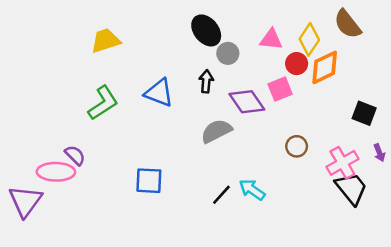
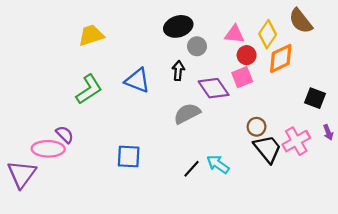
black ellipse: (206, 30) -> (178, 26), turned -68
red circle: (297, 64) -> (247, 55), moved
black trapezoid: (351, 188) -> (268, 149), moved

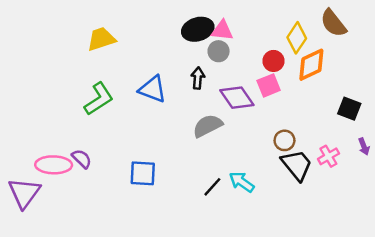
pink triangle: (234, 34) -> (222, 30), moved
purple semicircle: (65, 134) -> (82, 159), moved
pink cross: (296, 141) -> (328, 156), size x0.7

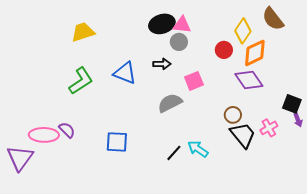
black arrow: (198, 78) -> (162, 64), turned 84
pink square: (269, 85) -> (194, 81), moved
purple diamond: (237, 98) -> (249, 80), moved
black square: (349, 109) -> (292, 104), moved

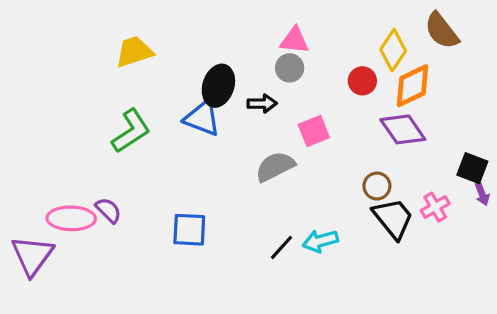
black ellipse: (162, 24) -> (218, 86), moved, turned -55
cyan arrow: (198, 149) -> (320, 241), turned -50

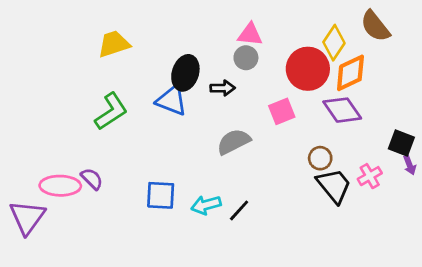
red circle: (362, 81) -> (308, 69), size x1.8
pink square: (314, 131) -> (282, 111), moved
cyan arrow: (320, 241) -> (206, 205), moved

